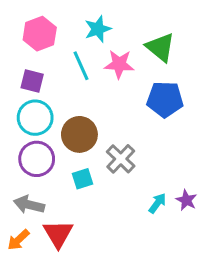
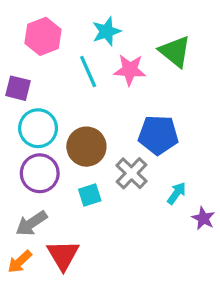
purple square: (32, 81) -> (18, 88), moved
blue pentagon: (165, 99) -> (158, 135), moved
cyan arrow: (157, 203) -> (177, 193), moved
gray arrow: (29, 205) -> (31, 223), turned -48

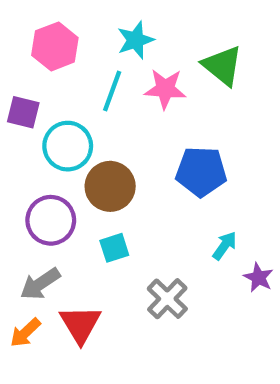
cyan line: (88, 71) -> (112, 91), turned 44
cyan circle: (38, 128) -> (68, 146), moved
gray cross: (132, 173) -> (167, 299), moved

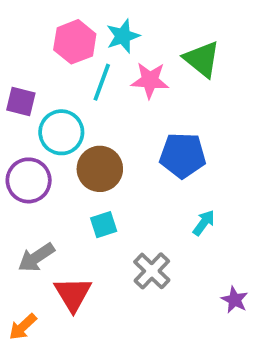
pink hexagon: (55, 46) -> (75, 42), moved
purple circle: (51, 220) -> (29, 180), moved
purple star: (258, 278) -> (235, 300), moved
orange arrow: (25, 333) -> (23, 327), moved

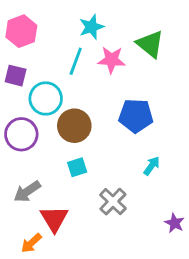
pink hexagon: (75, 42) -> (21, 31), moved
orange arrow: (23, 327) -> (31, 243), moved

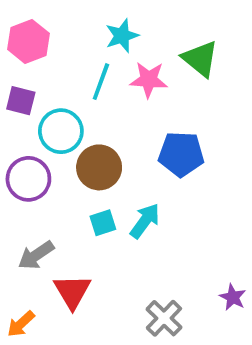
cyan arrow: (152, 166) -> (145, 221), moved, size x1.4
gray cross: (113, 202) -> (164, 318), moved
orange arrow: (31, 243) -> (21, 324), moved

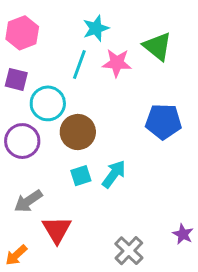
blue pentagon: (181, 154) -> (163, 121), moved

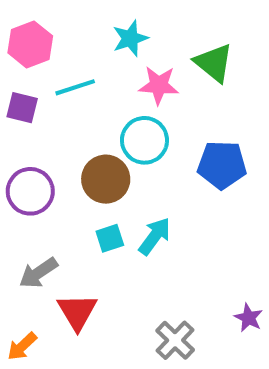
cyan line: (79, 64) -> (75, 87), moved, turned 52
cyan circle: (48, 103) -> (144, 140), moved

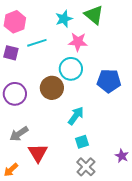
green triangle: (214, 63) -> (94, 15), moved
cyan square: (110, 238) -> (82, 142), moved

